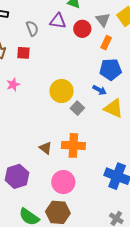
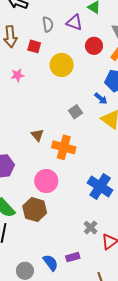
red circle: (82, 29) -> (94, 46), moved
yellow circle: (62, 91) -> (62, 65), moved
brown triangle: (45, 148) -> (37, 135), moved

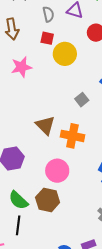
red square: (34, 46) -> (47, 38), moved
pink star: (17, 75) -> (21, 67), size x1.5
brown triangle: (37, 135) -> (45, 125), size x1.5

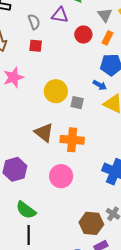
yellow circle: (65, 54) -> (56, 91), moved
gray square: (82, 100) -> (77, 103), turned -32
brown hexagon: (48, 200) -> (91, 223), moved

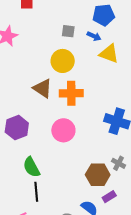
yellow circle: (56, 91) -> (63, 61), moved
gray square: (77, 103) -> (68, 31), moved
green semicircle: (26, 210) -> (31, 167), turned 30

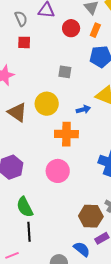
blue arrow: (94, 36) -> (83, 109), moved, turned -40
yellow circle: (63, 61) -> (47, 104), moved
brown triangle: (43, 88) -> (17, 112), moved

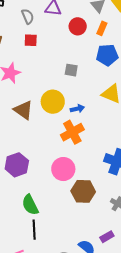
blue arrow: (83, 109) -> (77, 109), moved
orange cross: (66, 134) -> (72, 132), turned -30
brown hexagon: (91, 216) -> (83, 191), moved

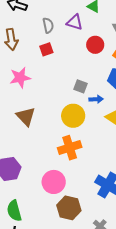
red square: (31, 40) -> (46, 49), turned -32
yellow circle: (53, 102) -> (73, 116), moved
blue arrow: (77, 109) -> (96, 99), moved

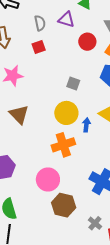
blue arrow: (96, 99) -> (86, 125), moved, turned -80

